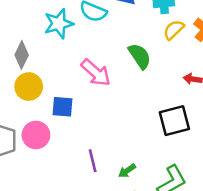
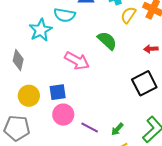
yellow circle: (29, 87) -> (29, 96), moved
pink circle: (36, 135) -> (63, 115), moved
purple line: (93, 161) -> (90, 128), turned -36

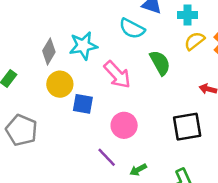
cyan semicircle: (65, 15) -> (132, 29), moved
cyan star: (41, 30) -> (83, 46), moved
yellow circle: (29, 96) -> (60, 84), moved
pink circle: (63, 115) -> (124, 125), moved

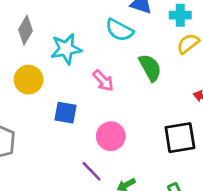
gray diamond: (49, 51) -> (25, 30), moved
pink arrow: (117, 75) -> (103, 81), size x0.7
yellow circle: (60, 84) -> (29, 80), moved

